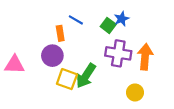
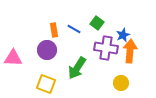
blue star: (122, 19) -> (123, 35), moved
blue line: (76, 20) -> (74, 29), moved
yellow square: (67, 79) -> (46, 84), moved

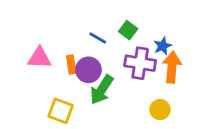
orange rectangle: (54, 30) -> (71, 64), moved
purple circle: (47, 50) -> (88, 70), moved
pink triangle: (13, 58) -> (39, 58), moved

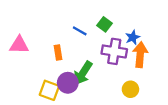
pink triangle: (39, 58) -> (19, 45), moved
purple circle: (88, 70) -> (68, 83), moved

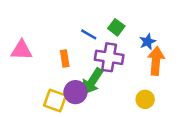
purple cross: (114, 51) -> (109, 57), moved

